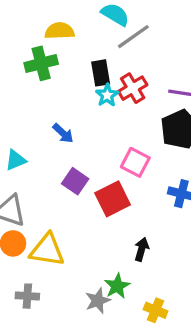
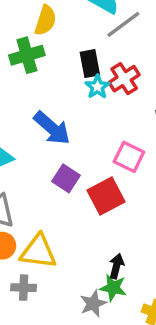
yellow semicircle: (60, 31) -> (45, 20), turned 112
blue arrow: (63, 133) -> (52, 128), size x1.6
black arrow: (142, 249) -> (116, 266), moved
green star: (117, 286) -> (113, 288), turned -30
gray cross: (27, 296) -> (24, 288), moved

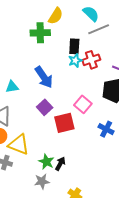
green star: (113, 288) -> (46, 162), moved

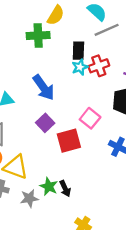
black arrow: (60, 164) -> (65, 189), turned 128
gray star: (42, 181) -> (29, 198), moved

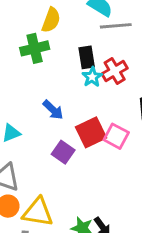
gray line: (107, 30) -> (116, 26), turned 30
blue arrow: (44, 87) -> (53, 110), size x0.7
red square: (69, 141) -> (91, 132), moved

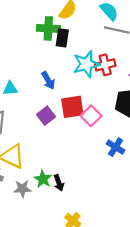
black rectangle: (87, 57) -> (62, 38), moved
cyan star: (92, 77) -> (86, 64), size x1.6

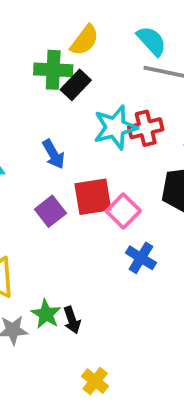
black rectangle: (62, 38) -> (76, 85), turned 36
blue cross: (116, 147) -> (141, 258), moved

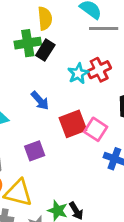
yellow semicircle: (85, 40) -> (45, 18), turned -30
cyan star: (115, 127) -> (78, 73), size x0.7
purple square: (50, 211) -> (35, 151), moved, turned 30

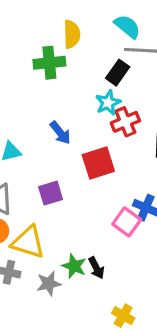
black rectangle: (45, 50) -> (118, 73), moved
red cross: (99, 70) -> (125, 122), moved
pink square: (96, 129) -> (127, 222), moved

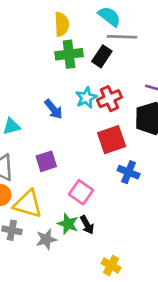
green cross: (49, 63) -> (69, 54), moved
cyan star: (108, 103) -> (86, 98), moved
red square: (98, 163) -> (112, 140), moved
pink square: (127, 222) -> (81, 192), moved

